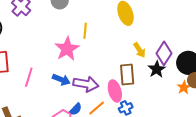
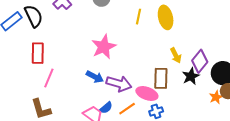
yellow line: (85, 31) -> (139, 17), moved
pink line: (29, 77) -> (49, 78), moved
pink ellipse: (115, 91) -> (147, 94), turned -60

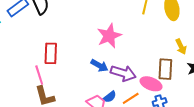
red rectangle: (38, 53) -> (51, 53), moved
pink line: (49, 78) -> (39, 75), moved, turned -42

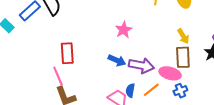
pink star: (109, 36) -> (124, 30), size x0.7
yellow arrow: (181, 47) -> (183, 36), moved
blue semicircle: (110, 97) -> (130, 90), turned 144

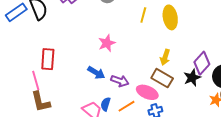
yellow arrow: (183, 36) -> (165, 57), turned 42
brown rectangle: (183, 57) -> (162, 78), turned -65
purple arrow: (141, 66) -> (120, 81), size x0.7

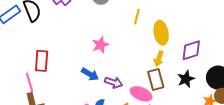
yellow ellipse: (170, 17) -> (161, 33), moved
purple diamond: (202, 63) -> (191, 50), moved, turned 30
brown rectangle: (162, 78) -> (156, 80), turned 45

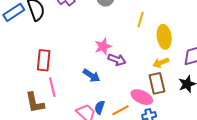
yellow arrow: (159, 59) -> (161, 63), turned 49
pink line: (30, 82) -> (52, 87), moved
purple arrow: (114, 82) -> (117, 60), moved

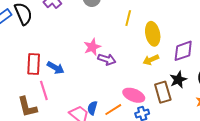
blue arrow: (91, 76) -> (56, 68), moved
brown rectangle: (157, 83) -> (163, 92), moved

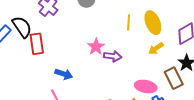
yellow line: (128, 18) -> (129, 22), moved
red rectangle: (34, 64) -> (37, 44), moved

